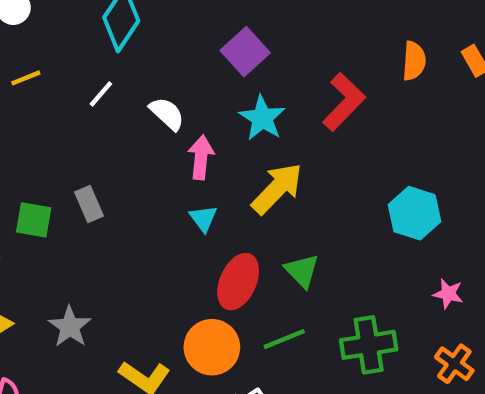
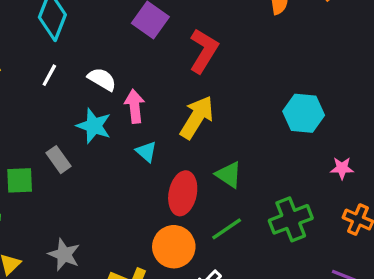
red L-shape: (344, 102) -> (204, 51), moved
cyan star: (262, 118) -> (94, 126), moved

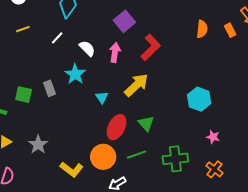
pink arrow: (135, 106) -> (115, 52), moved

